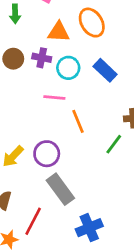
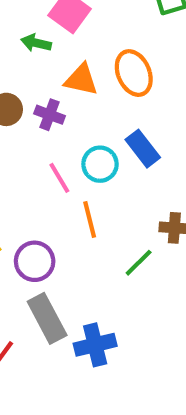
green arrow: (15, 14) -> (36, 43), moved, turned 96
cyan circle: (68, 68) -> (100, 164), moved
pink line: (54, 97) -> (59, 178), turned 45
blue cross: (89, 228) -> (95, 345), moved

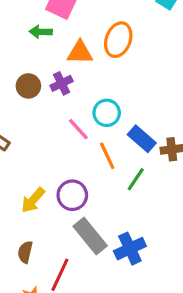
orange ellipse: (134, 73) -> (118, 40), turned 56
purple cross: (50, 115) -> (62, 83), turned -35
blue rectangle: (143, 149) -> (142, 139), moved
green line: (139, 263) -> (136, 179), moved

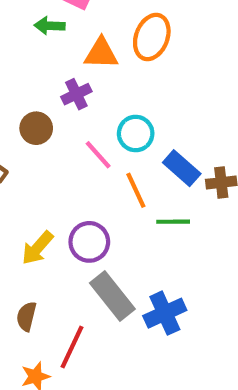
brown circle: (28, 86) -> (36, 128), moved
green line: (136, 179) -> (173, 222), turned 55

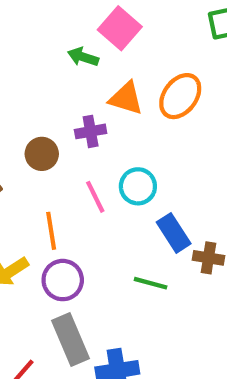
orange line: (136, 190) -> (51, 231), moved

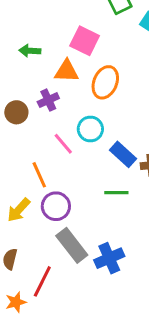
pink square: (120, 28) -> (85, 41), moved
orange ellipse: (180, 96) -> (105, 82), moved
brown circle: (42, 154) -> (16, 112), moved

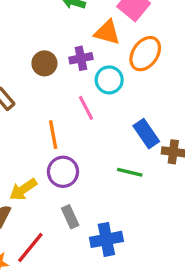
cyan circle: (90, 129) -> (109, 80), moved
yellow arrow: (19, 210) -> (23, 189), moved
gray rectangle: (72, 245) -> (70, 217), size x0.6

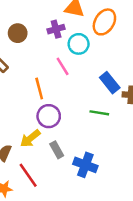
brown circle: (44, 63) -> (18, 33), moved
yellow arrow: (23, 189) -> (30, 138), moved
blue cross: (106, 239) -> (85, 165), turned 35
red line: (30, 247) -> (28, 175), turned -70

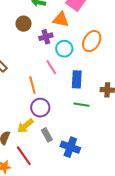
orange ellipse: (104, 22) -> (92, 41), moved
brown circle: (18, 33) -> (24, 24), moved
blue rectangle: (110, 83) -> (77, 79), moved, turned 42

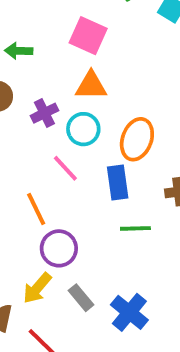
orange triangle: (61, 19) -> (91, 86), moved
orange ellipse: (92, 41) -> (137, 139), moved
blue cross: (70, 147) -> (129, 312), turned 30

